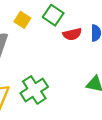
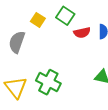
green cross: (34, 90) -> (48, 82), turned -30

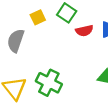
yellow square: (38, 20) -> (38, 17), turned 32

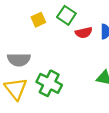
gray semicircle: (16, 41) -> (19, 60), moved, turned -110

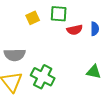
green square: (66, 15) -> (59, 14), turned -30

